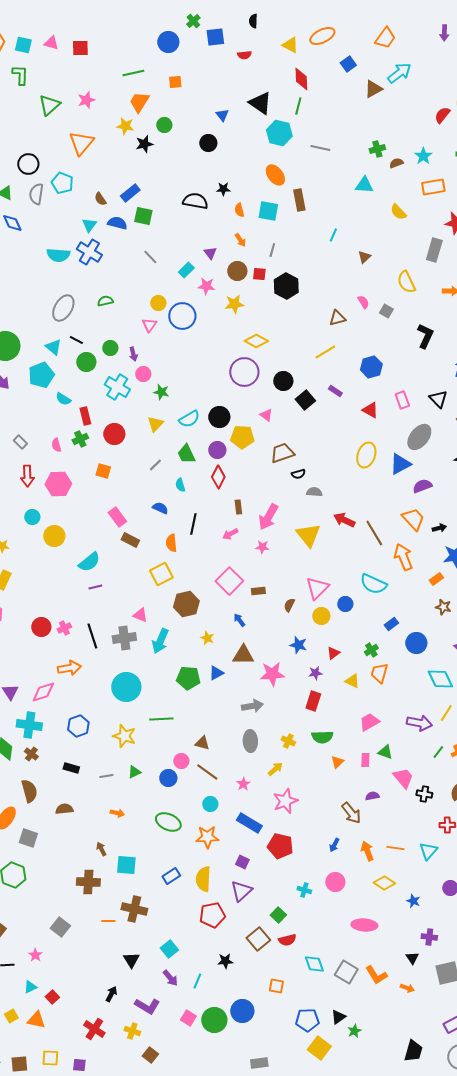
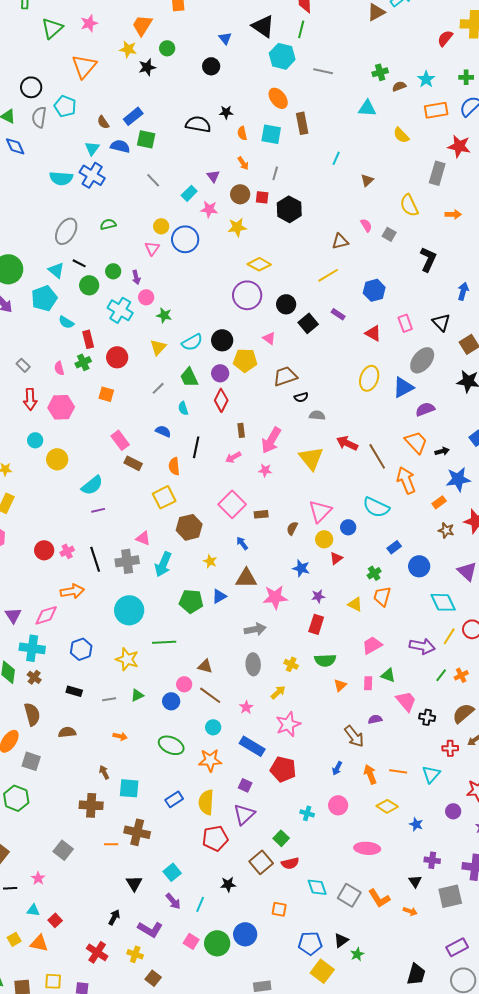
red triangle: (333, 653) -> (336, 558), moved
cyan triangle: (30, 987) -> (33, 910), turned 32

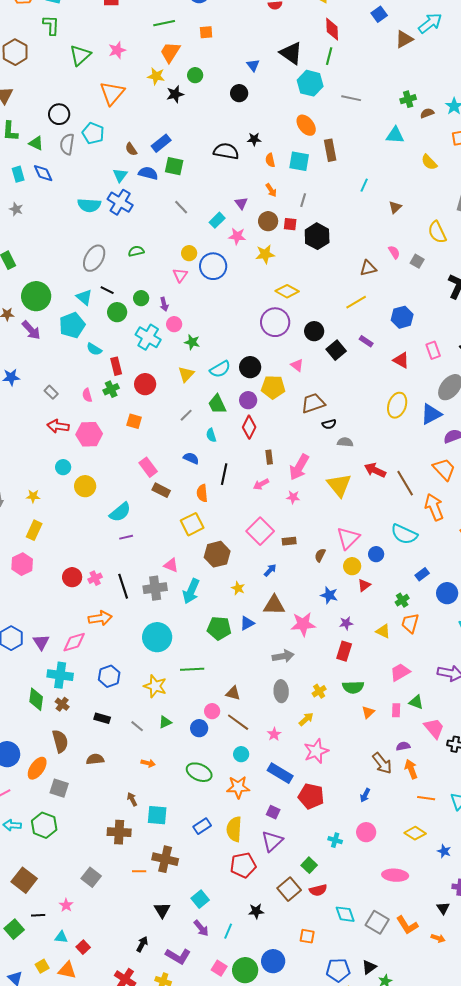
red arrow: (30, 399) -> (58, 426), turned 100
blue arrow: (242, 543) -> (270, 570), turned 80
yellow cross: (291, 664) -> (319, 691), turned 32
gray line: (109, 699) -> (137, 726), turned 48
orange arrow: (370, 774) -> (411, 769), moved

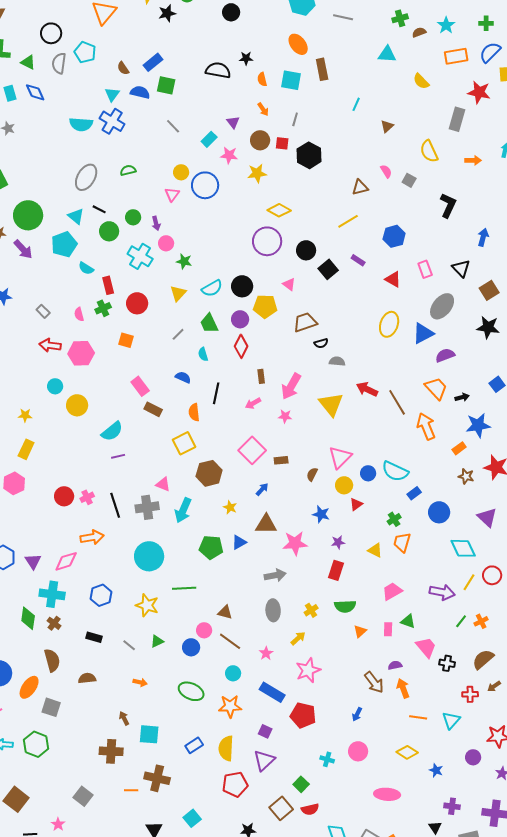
cyan semicircle: (404, 534) -> (395, 471), moved

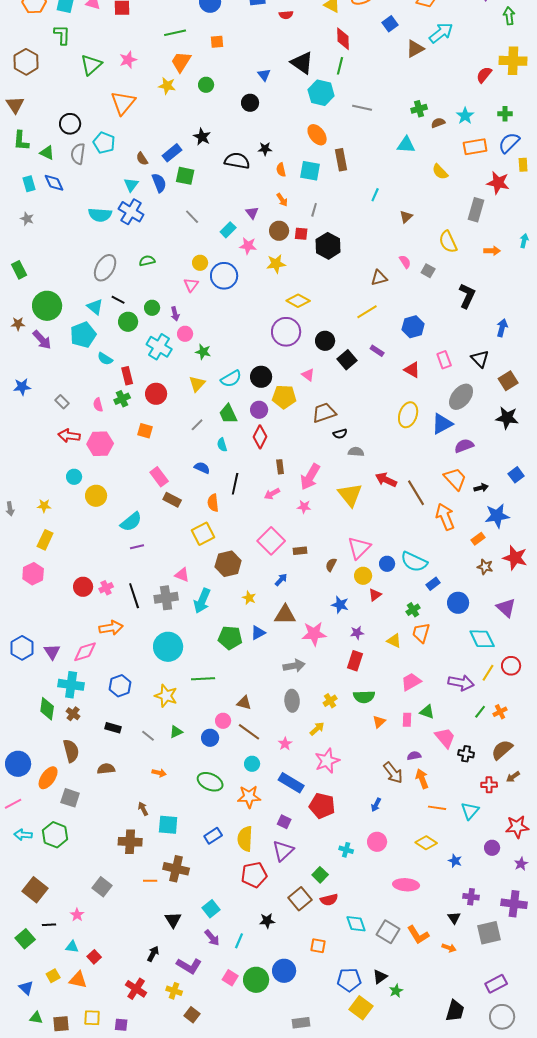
black star: (167, 13) -> (202, 137), moved, turned -30
blue semicircle: (140, 92) -> (159, 183), turned 54

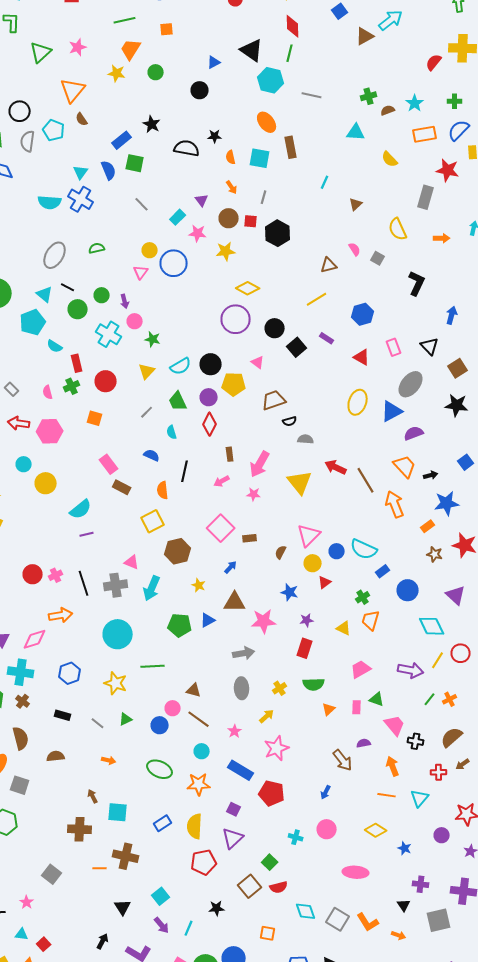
blue triangle: (264, 75) -> (214, 62), turned 40
brown semicircle: (142, 159) -> (82, 119), moved
orange arrow: (422, 779) -> (393, 766), moved

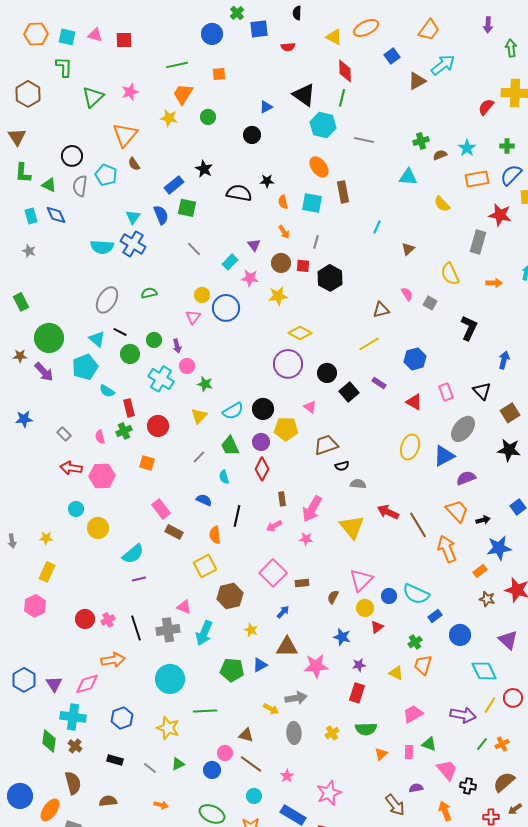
yellow arrow: (267, 716) -> (271, 709), moved, turned 70

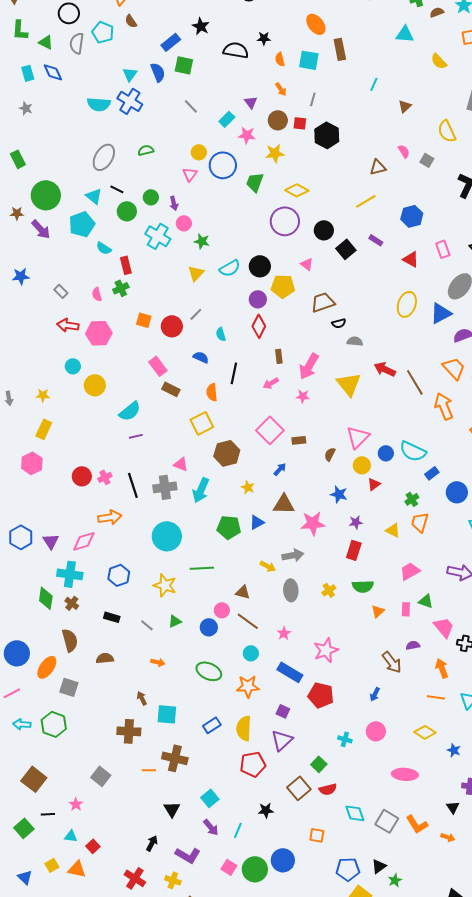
red circle: (158, 426) -> (172, 326), moved
green trapezoid: (230, 446) -> (255, 182), moved, turned 45

